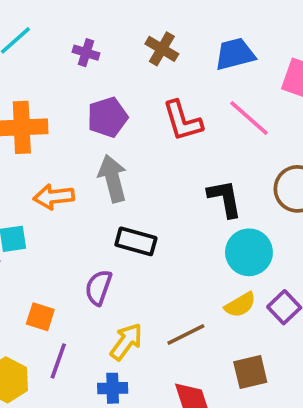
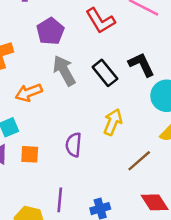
black rectangle: (136, 241) -> (105, 73), moved, turned 50
orange square: (40, 317) -> (30, 154), moved
yellow arrow: (126, 342) -> (113, 122), moved

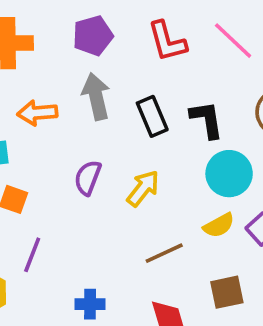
purple semicircle: (74, 145) -> (88, 178), moved
purple line: (60, 200) -> (32, 255), moved

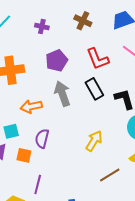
black rectangle: (152, 116) -> (94, 89), moved
purple semicircle: (88, 178) -> (42, 138), moved

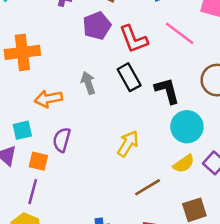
purple pentagon: (57, 61) -> (97, 26), moved
gray arrow: (62, 94) -> (88, 83), size x0.7
purple line: (38, 184) -> (33, 192), moved

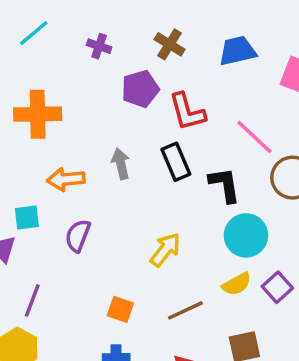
pink line: (180, 33) -> (254, 137), moved
orange square: (38, 161) -> (120, 309), moved

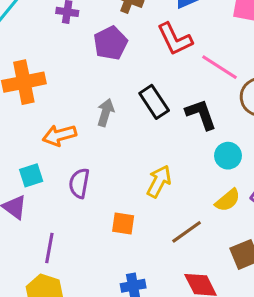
red L-shape: (187, 112) -> (175, 39), moved
gray arrow: (121, 164) -> (106, 112), turned 40
cyan circle: (246, 235) -> (228, 156), size x0.7
orange square: (120, 309) -> (123, 223), moved

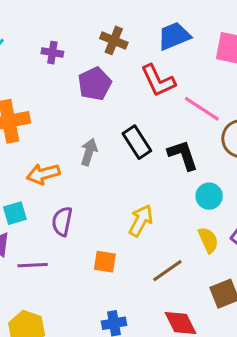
yellow semicircle: (228, 200) -> (208, 240), turned -76
purple line: (49, 248) -> (33, 265), moved, turned 76

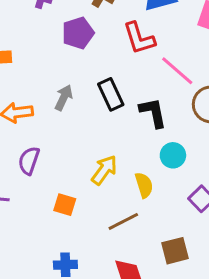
yellow semicircle: (208, 240) -> (144, 185), moved

